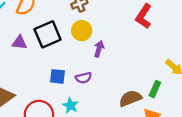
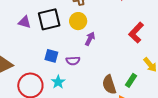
red L-shape: (144, 16) -> (136, 33), moved
brown semicircle: (130, 98) -> (109, 85), turned -96

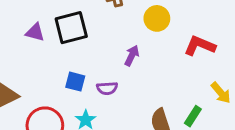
yellow circle: (78, 21) -> (157, 18), moved
red L-shape: (136, 33) -> (200, 46), turned 70

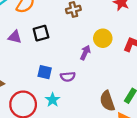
yellow circle: (157, 18) -> (103, 38), moved
black square: (71, 28) -> (41, 33), size x0.7

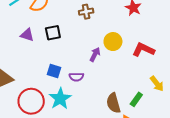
cyan star: (53, 100) -> (60, 99), size x1.5

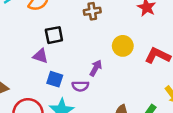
purple triangle: (27, 35) -> (40, 56), moved
purple arrow: (95, 54) -> (96, 68), moved

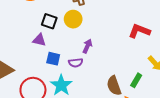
black square: (54, 35) -> (49, 21), turned 35
yellow circle: (123, 46) -> (73, 19), moved

